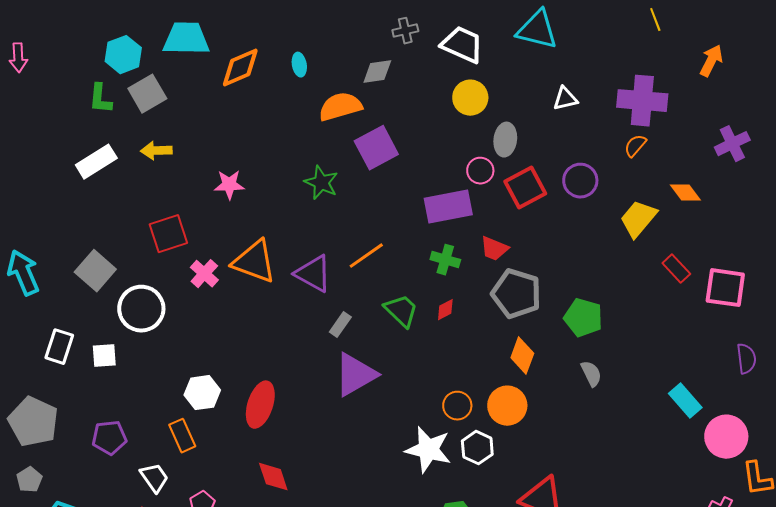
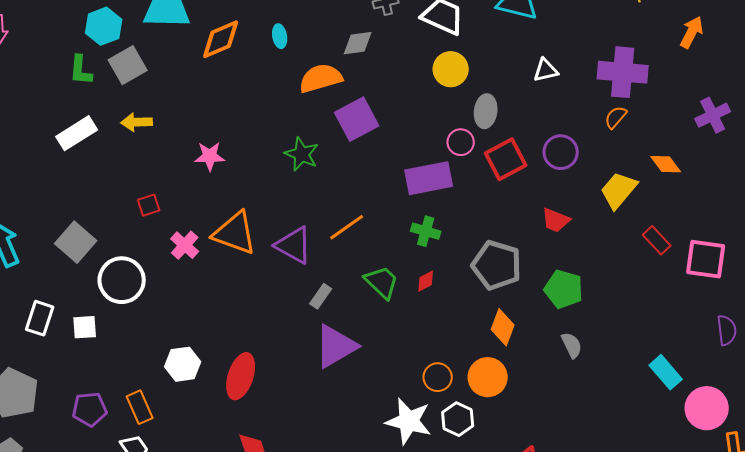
red square: (168, 234) -> (149, 205), size x0.6
red trapezoid: (494, 249) -> (556, 220), moved
orange rectangle: (182, 436) -> (140, 407), moved

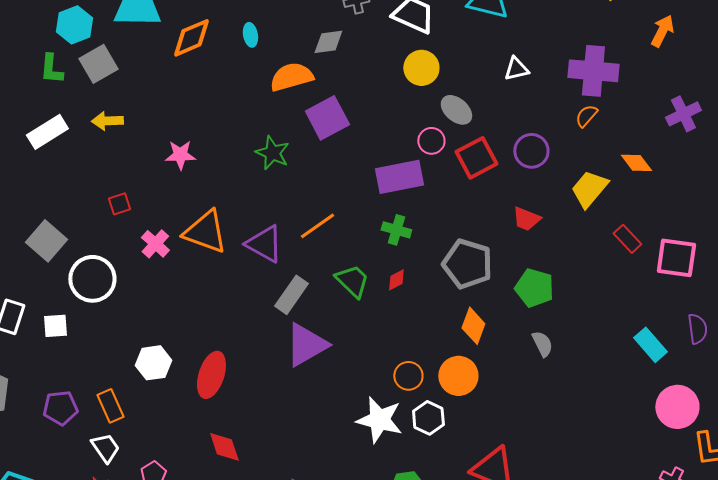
gray ellipse: (486, 111) -> (456, 110), turned -56
gray rectangle: (321, 296) -> (291, 295), size x1.5
cyan rectangle: (666, 372) -> (650, 345), moved

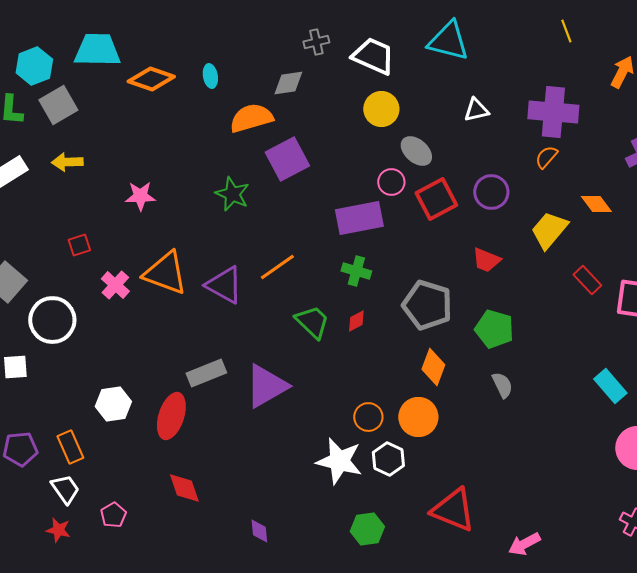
orange diamond: (191, 38) -> (151, 79), turned 42
gray rectangle: (291, 295) -> (206, 373), moved, turned 33

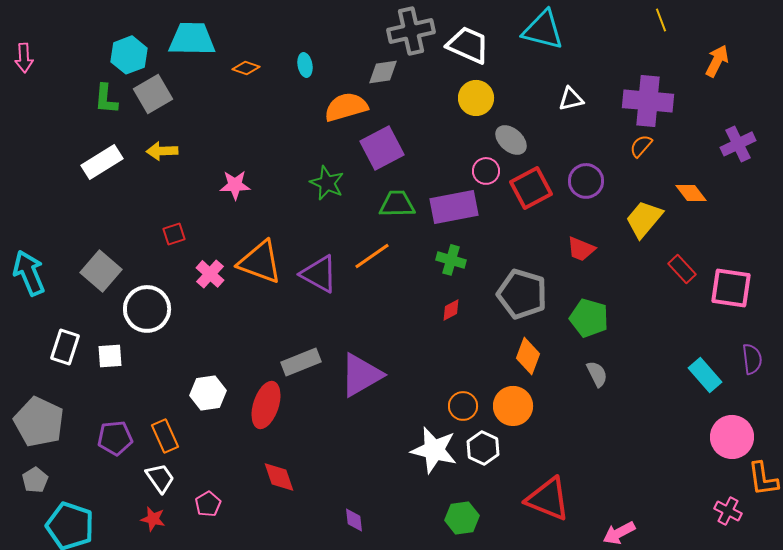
gray cross: (316, 42) -> (411, 31), size x1.8
orange diamond: (151, 79) -> (246, 68), size x0.6
green trapezoid: (312, 322) -> (397, 204), moved, turned -45

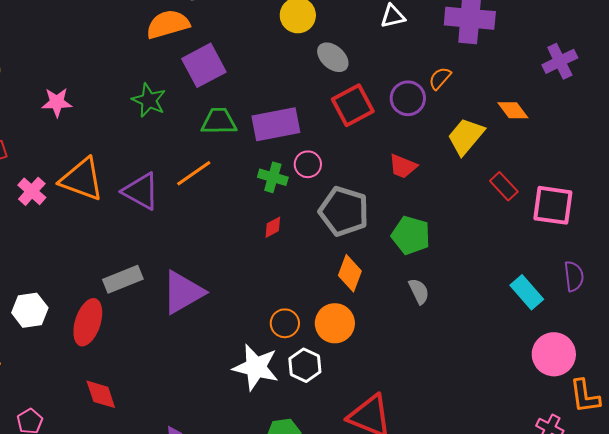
orange semicircle: (641, 146) -> (440, 78), moved
pink circle: (486, 171) -> (308, 164), moved

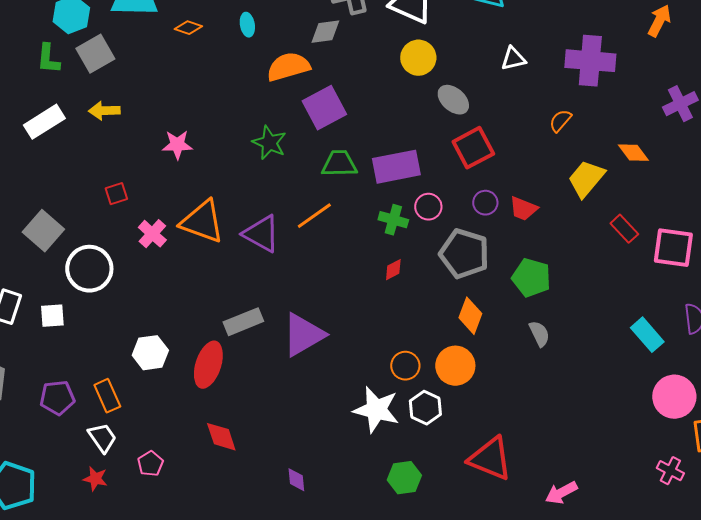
purple circle: (408, 98) -> (485, 203), moved, size x0.7

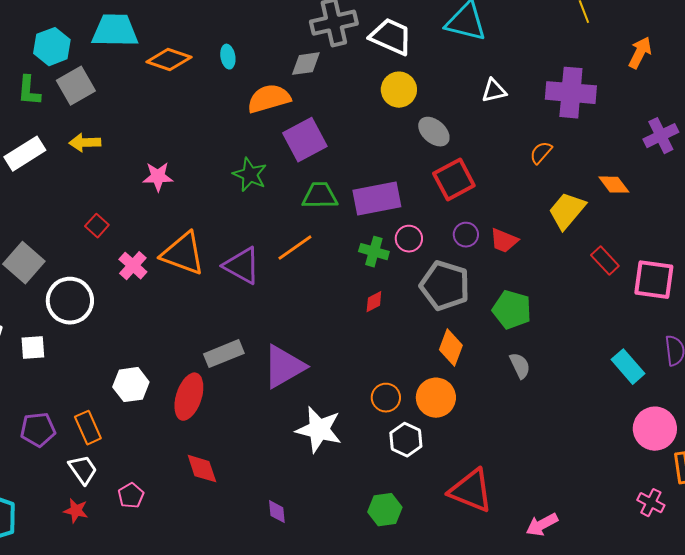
orange diamond: (188, 28) -> (169, 60), size x1.6
red square: (116, 194) -> (97, 226), turned -30
white star: (376, 410) -> (319, 430), moved

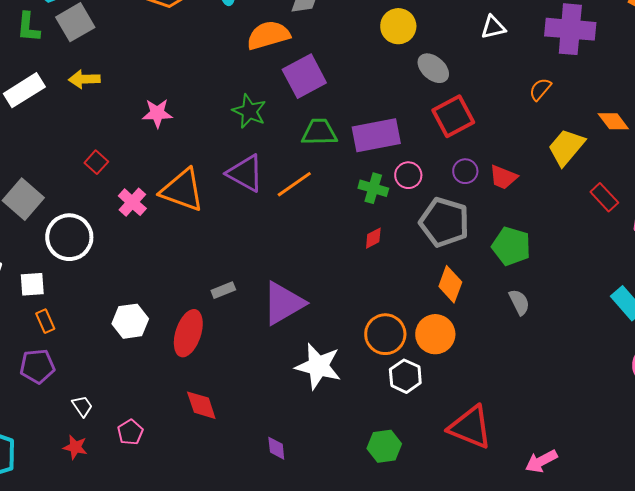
purple triangle: (242, 266) -> (245, 173), moved
gray rectangle: (224, 354) -> (223, 290), size x0.6
orange circle: (386, 398) -> (385, 334), size x1.4
orange rectangle: (88, 428) -> (45, 321), moved, size x0.7
white trapezoid: (83, 470) -> (82, 406), size x0.7

